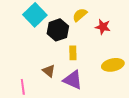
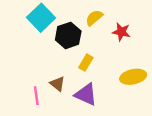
yellow rectangle: (73, 53) -> (86, 63), turned 32
pink line: (23, 87) -> (36, 96), moved

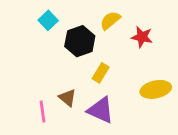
cyan square: (41, 18) -> (48, 20), size x0.6

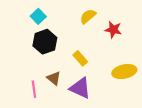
black hexagon: (80, 41) -> (45, 42), moved
yellow rectangle: (101, 73) -> (80, 58), turned -72

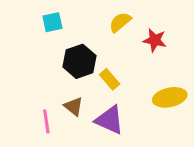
cyan square: (38, 16) -> (52, 22), turned 32
black hexagon: (45, 42) -> (79, 61), moved

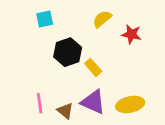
yellow ellipse: (170, 97) -> (130, 104), moved
brown triangle: (73, 106) -> (65, 111), moved

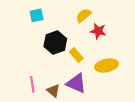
red star: (131, 34) -> (98, 31), moved
yellow ellipse: (130, 104) -> (107, 65), moved

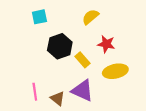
red star: (98, 31) -> (106, 44), moved

